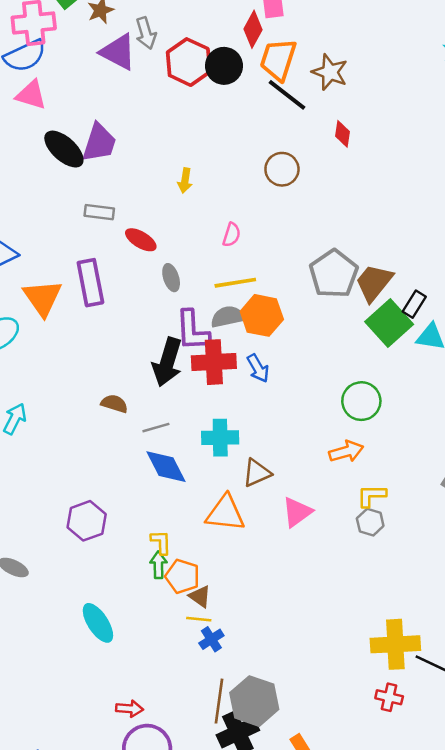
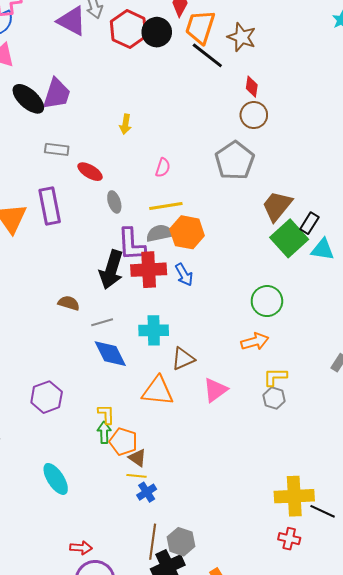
brown circle: (282, 169) -> (254, 115), moved
gray pentagon: (334, 274) -> (235, 160), moved
gray hexagon: (254, 701) -> (181, 542), size x0.7

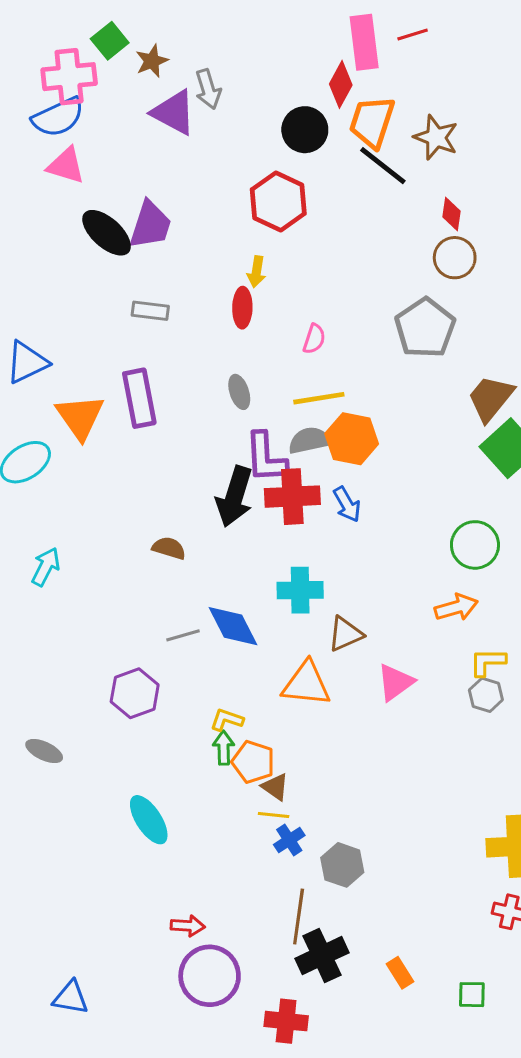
red hexagon: (128, 29) -> (278, 201), moved
red ellipse: (90, 172) -> (242, 308), moved, turned 60
gray line: (102, 322) -> (183, 635), moved
yellow L-shape: (106, 414) -> (227, 720), turned -70
gray hexagon: (181, 542) -> (342, 865), moved

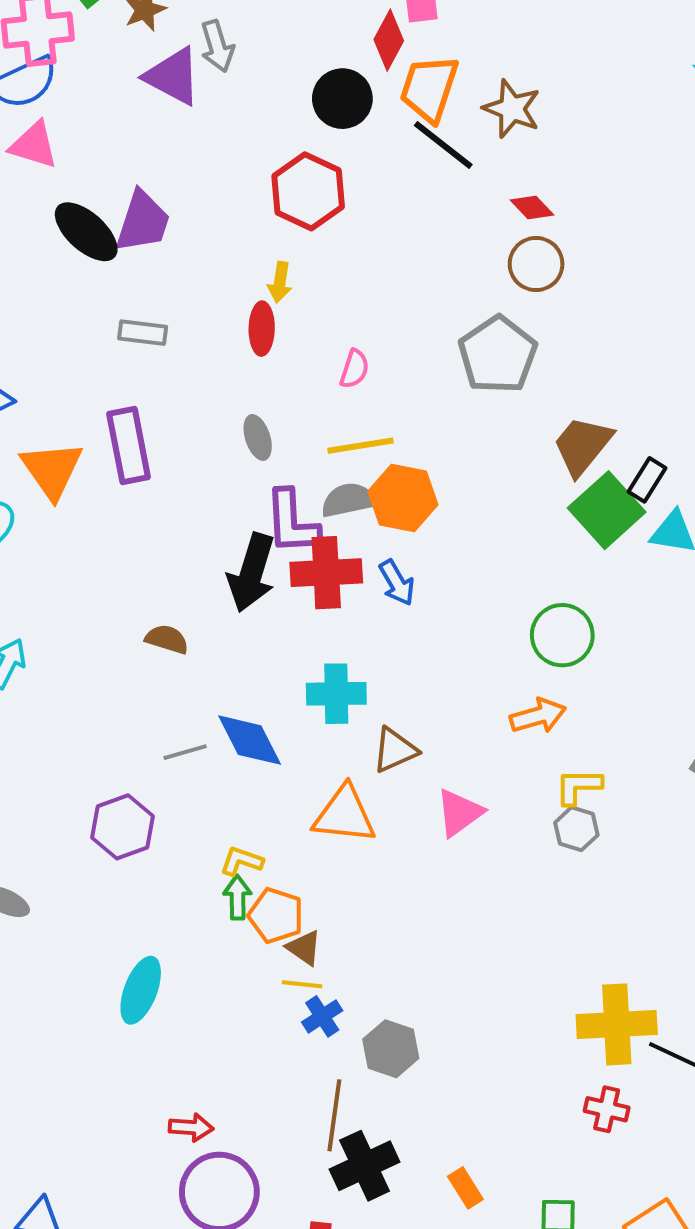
red diamond: (452, 214) -> (532, 208), turned -52
cyan ellipse: (149, 820) -> (141, 990), turned 54

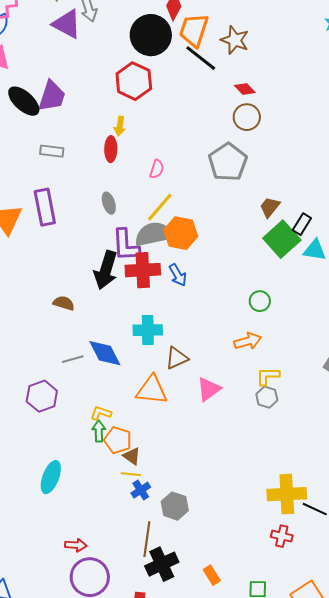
black circle: (342, 99) -> (151, 35), size x1.4
yellow line: (361, 446) -> (160, 207), turned -40
brown trapezoid: (582, 446) -> (270, 207), size x0.7
gray semicircle: (348, 500) -> (154, 234), size x1.4
green circle: (562, 635) -> (260, 301), size x0.7

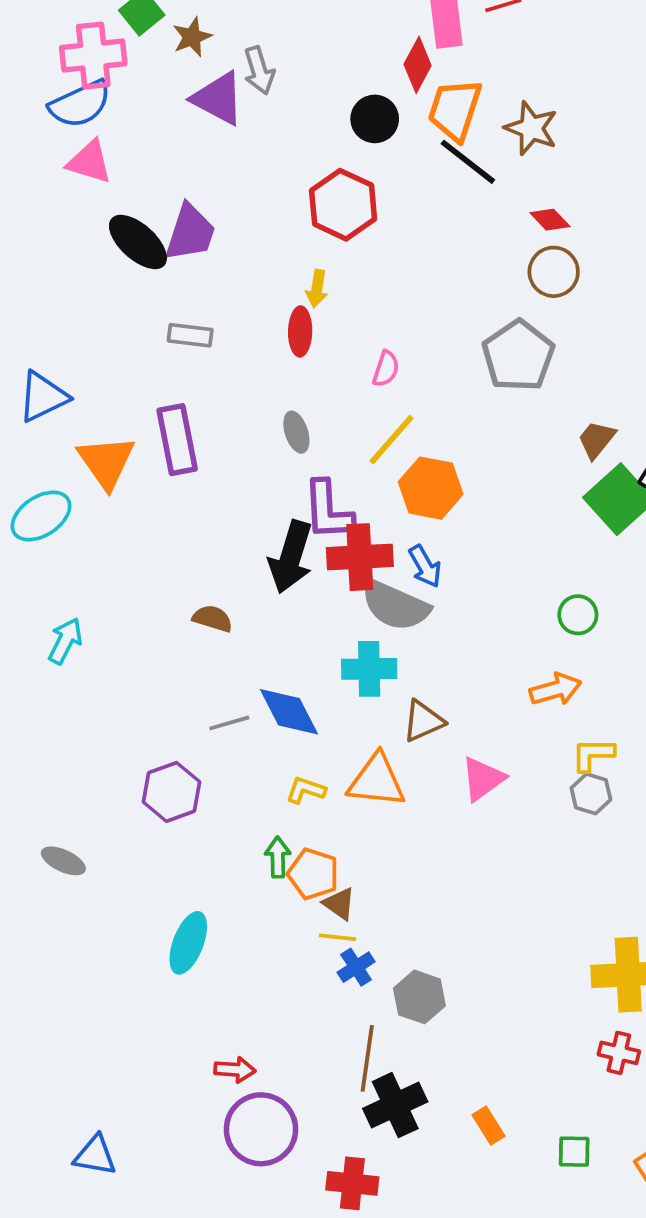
black circle: (151, 35) -> (375, 119), size x0.6
gray semicircle: (154, 234) -> (395, 605), moved, turned -144
yellow L-shape: (101, 413) -> (306, 790), moved

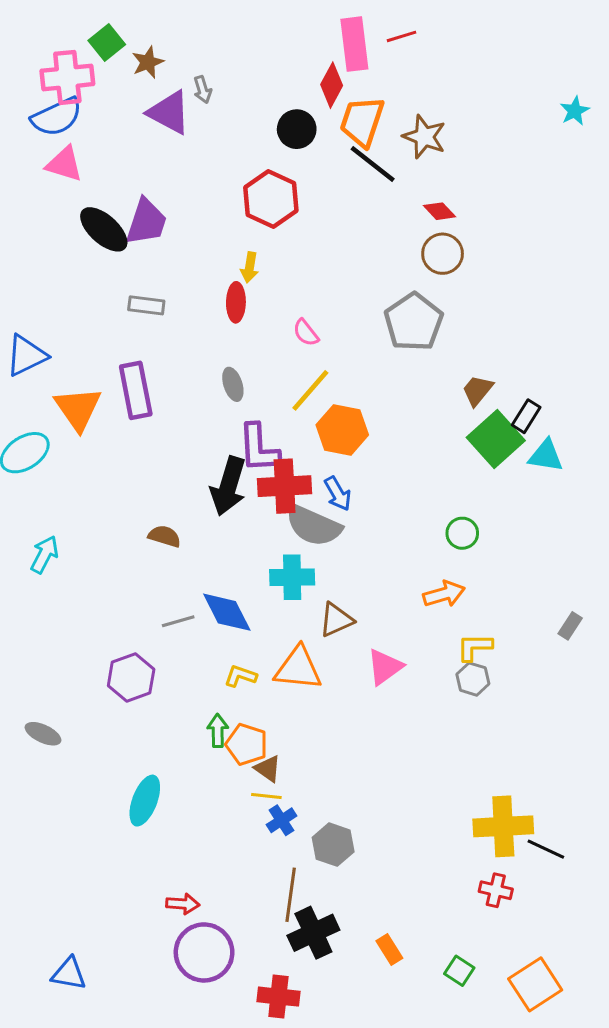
gray arrow: (259, 70) -> (203, 90), size x0.7
pink semicircle: (386, 369) -> (306, 333), turned 124
green square: (574, 1152) -> (459, 971), turned 32

